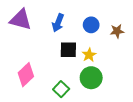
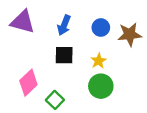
brown star: (117, 31) -> (130, 34), size x1.5
black square: (68, 50) -> (64, 55), moved
green square: (61, 89) -> (55, 100), moved

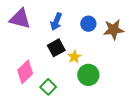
black square: (64, 55) -> (56, 48), turned -30
yellow star: (99, 61) -> (74, 57), moved

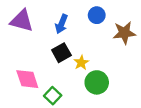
blue circle: (88, 24) -> (97, 15), moved
pink diamond: (25, 72) -> (27, 79), turned -65

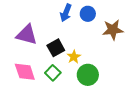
purple triangle: (22, 21) -> (27, 35), moved
blue arrow: (61, 24) -> (66, 13), moved
green square: (53, 96) -> (53, 73), moved

